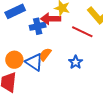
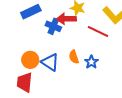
blue cross: (38, 26) -> (53, 26), turned 35
orange semicircle: (45, 54) -> (74, 57), moved, turned -56

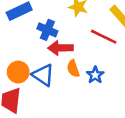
red arrow: (66, 19) -> (60, 48), moved

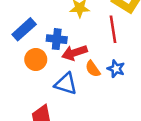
red line: (104, 37) -> (113, 29), turned 72
orange circle: (18, 72) -> (36, 59), moved

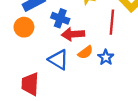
orange circle: (36, 59) -> (24, 27), moved
orange semicircle: (93, 69) -> (85, 52), turned -105

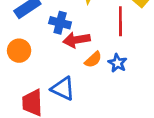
orange circle: (24, 27) -> (19, 51), moved
blue triangle: (58, 60) -> (63, 89), moved

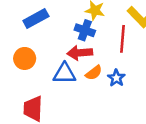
blue cross: (60, 23) -> (85, 30), moved
blue triangle: (63, 89) -> (64, 74), moved, turned -30

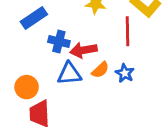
blue cross: (85, 30) -> (59, 42), moved
orange circle: (25, 58) -> (27, 87), moved

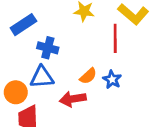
red arrow: (83, 50) -> (73, 99), moved
blue triangle: (69, 74) -> (42, 77), moved

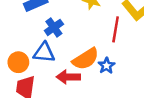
blue cross: (48, 48) -> (54, 27), turned 30
orange semicircle: (88, 76) -> (86, 59), size x1.6

